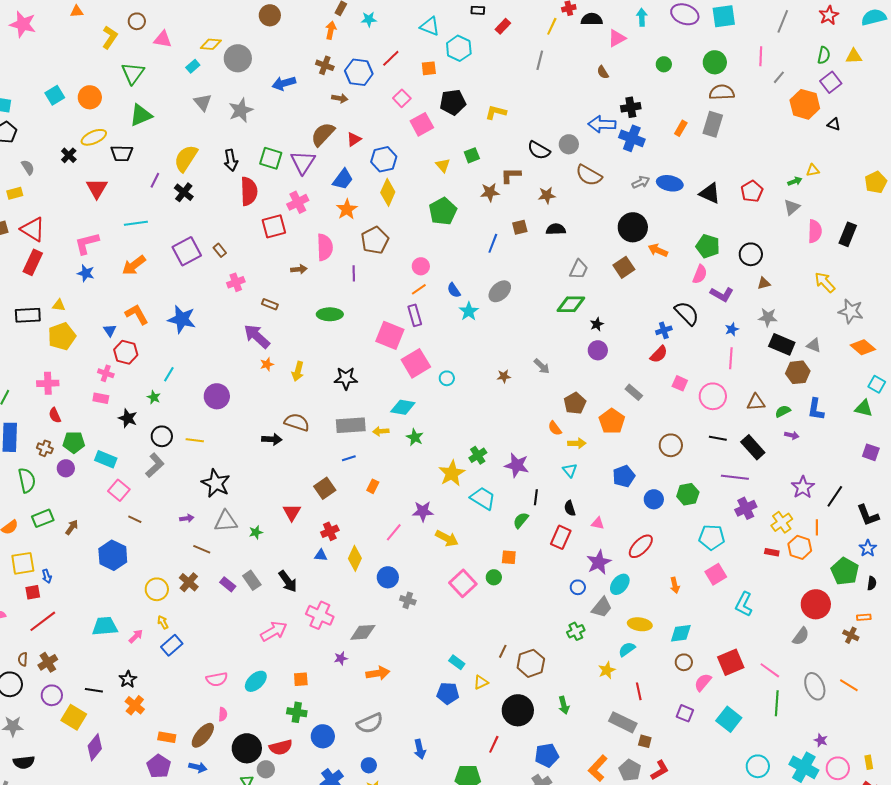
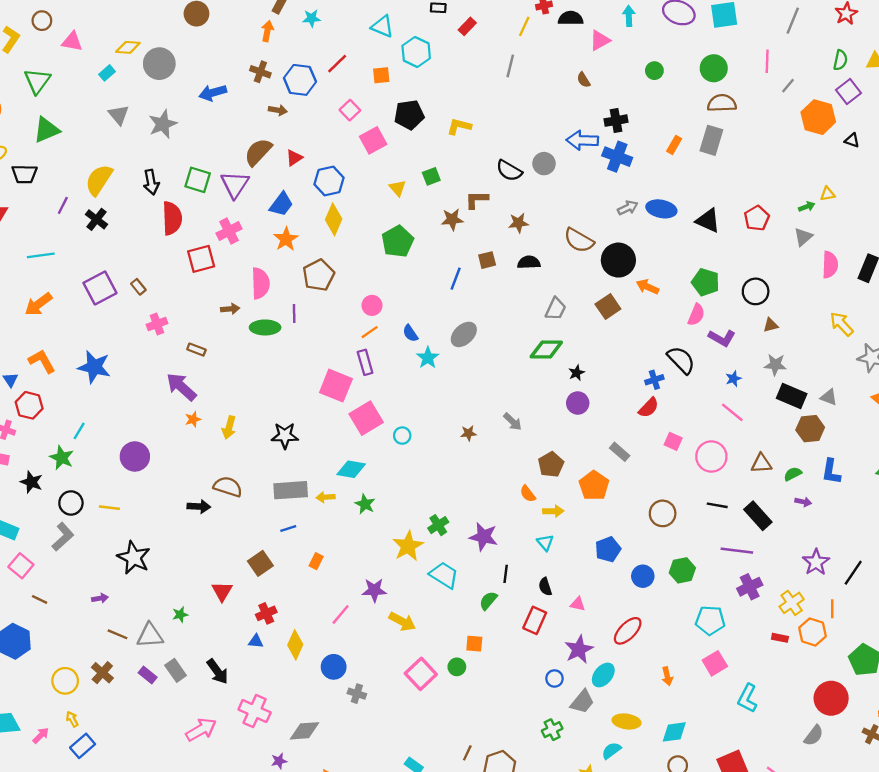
brown semicircle: (589, 175) -> (579, 240), moved
green ellipse: (330, 314) -> (265, 327), moved
pink line: (731, 358) -> (732, 412), turned -55
green star: (154, 397) -> (62, 458), size x1.5
gray triangle: (226, 521) -> (150, 635), moved

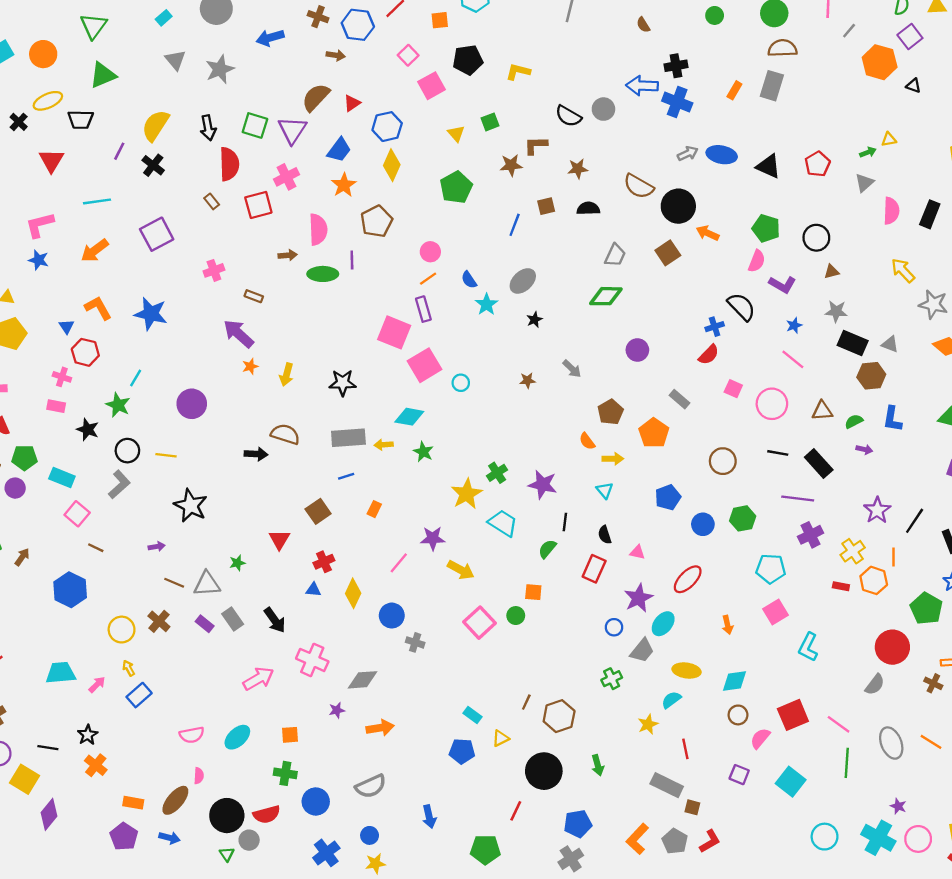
brown rectangle: (138, 287) -> (212, 201), moved
black star: (577, 373) -> (534, 320), moved

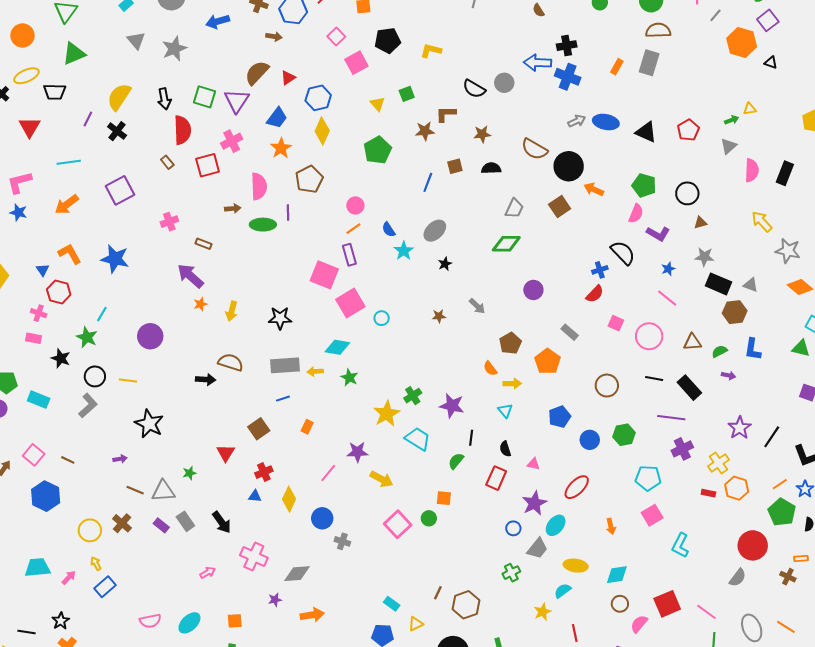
pink square: (77, 514) -> (34, 455), moved
orange line: (894, 557) -> (780, 484), moved, turned 56
pink arrow: (258, 679) -> (208, 573), size x0.6

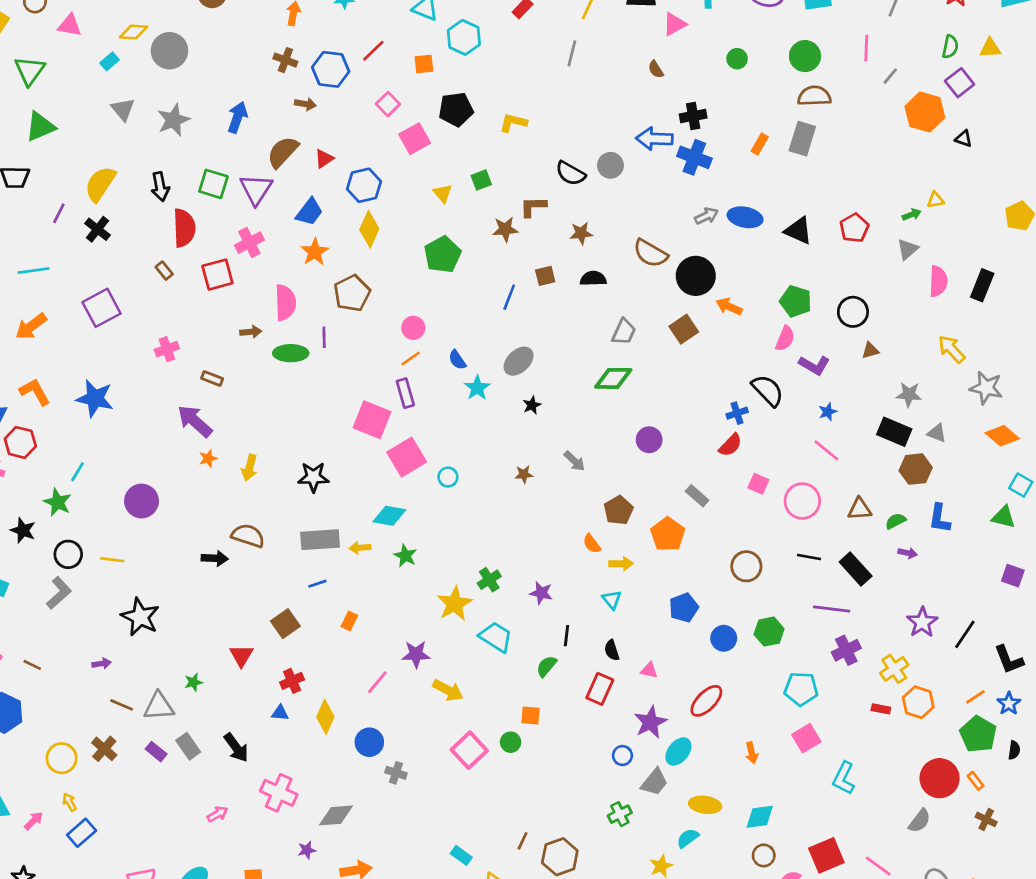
blue arrow: (218, 21) -> (237, 117), moved, turned 125
gray star: (704, 257) -> (909, 394), moved
purple star: (452, 406) -> (541, 593), size x0.7
orange rectangle: (801, 559) -> (976, 781), moved, turned 56

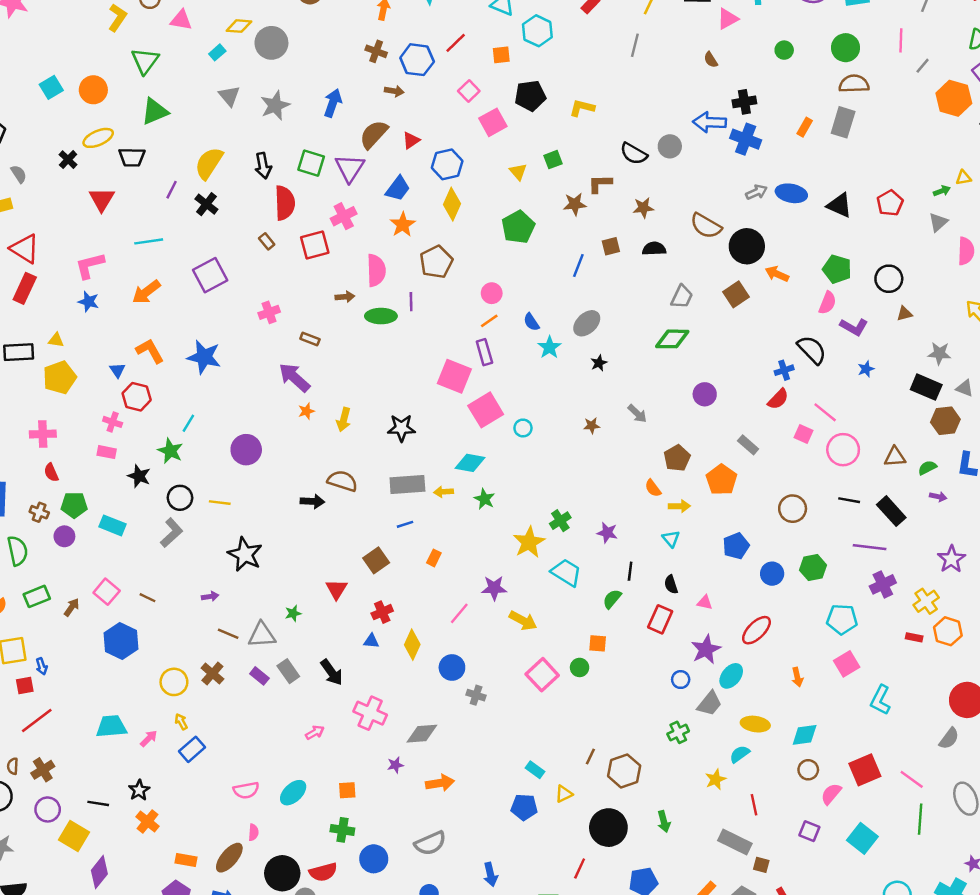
pink line: (826, 450) -> (825, 412), moved

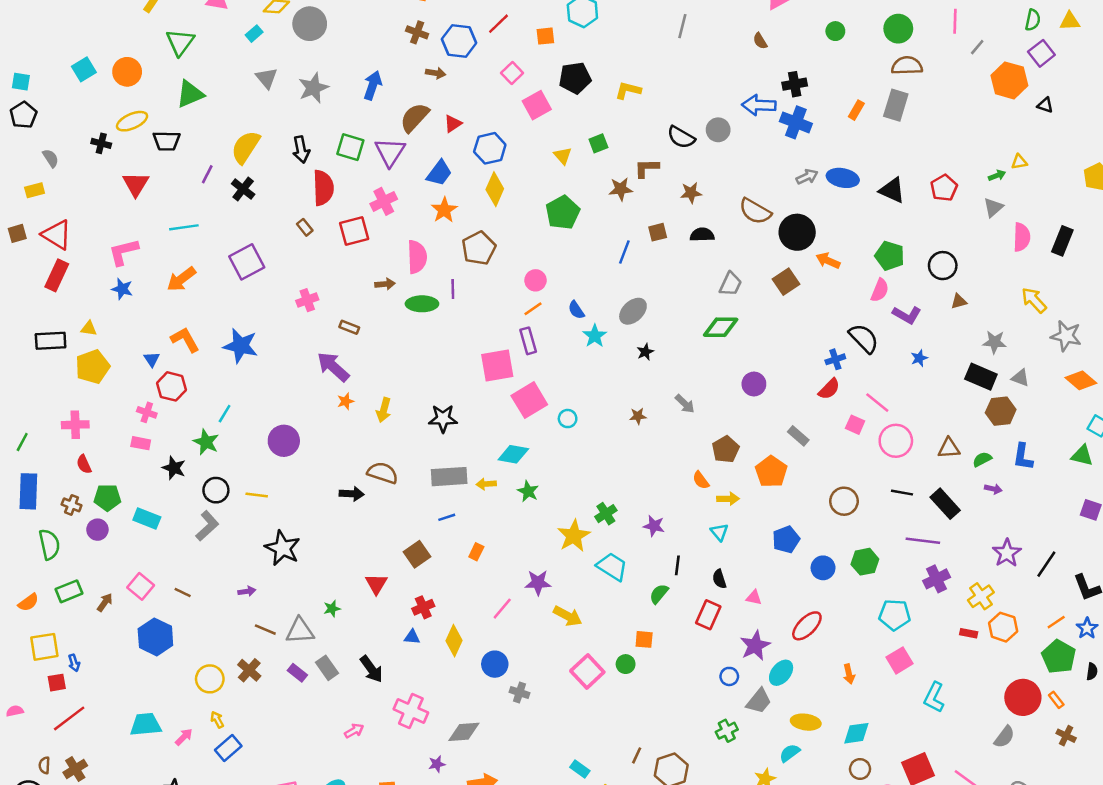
black cross: (68, 160) -> (101, 143), turned -30
pink square: (454, 376) -> (497, 365), turned -32

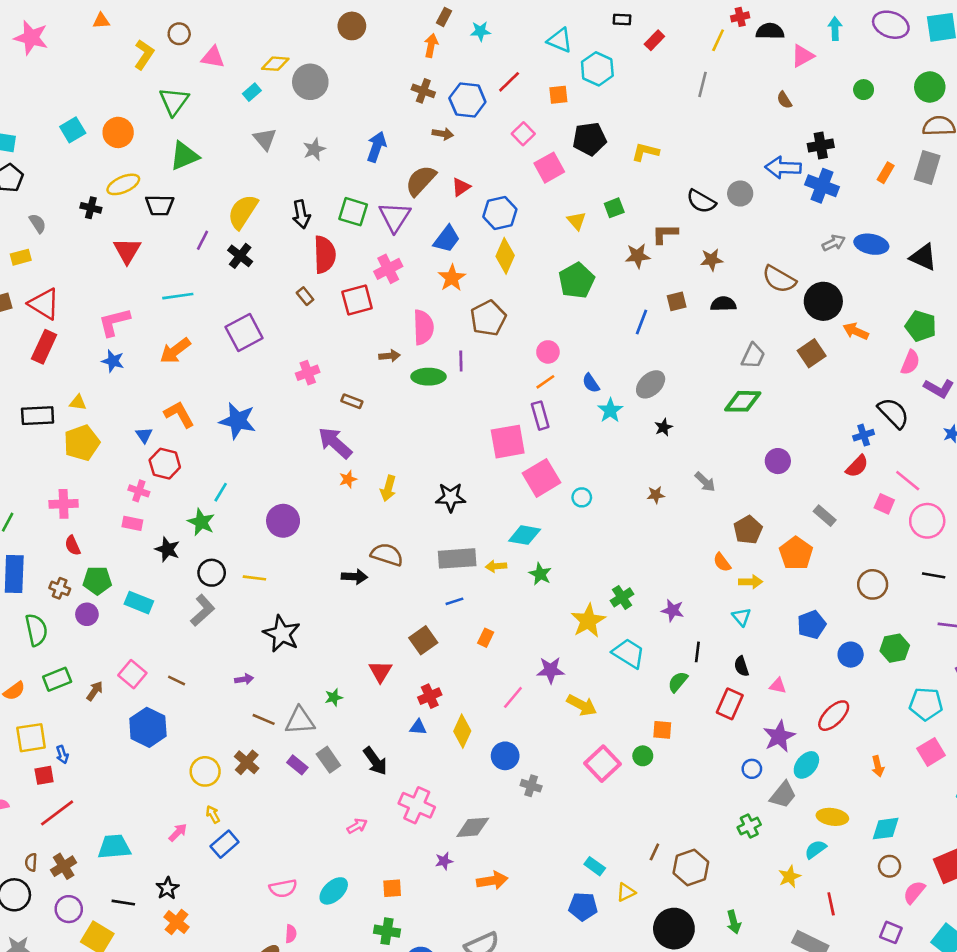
gray star: (313, 88) -> (314, 149), size x0.7
cyan trapezoid: (146, 725) -> (114, 847), moved

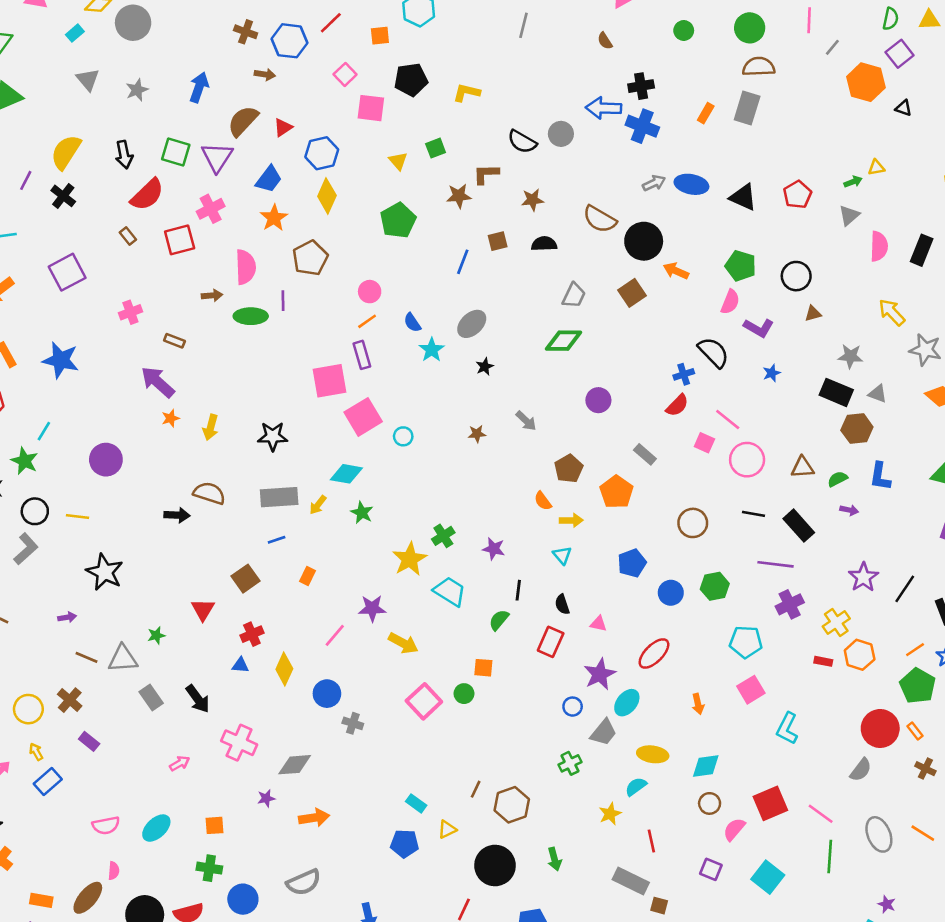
pink square: (549, 168) -> (371, 108), turned 36
red semicircle: (325, 255) -> (147, 195), turned 48
yellow arrow: (496, 566) -> (318, 505), turned -48
purple rectangle: (297, 765) -> (89, 741), moved

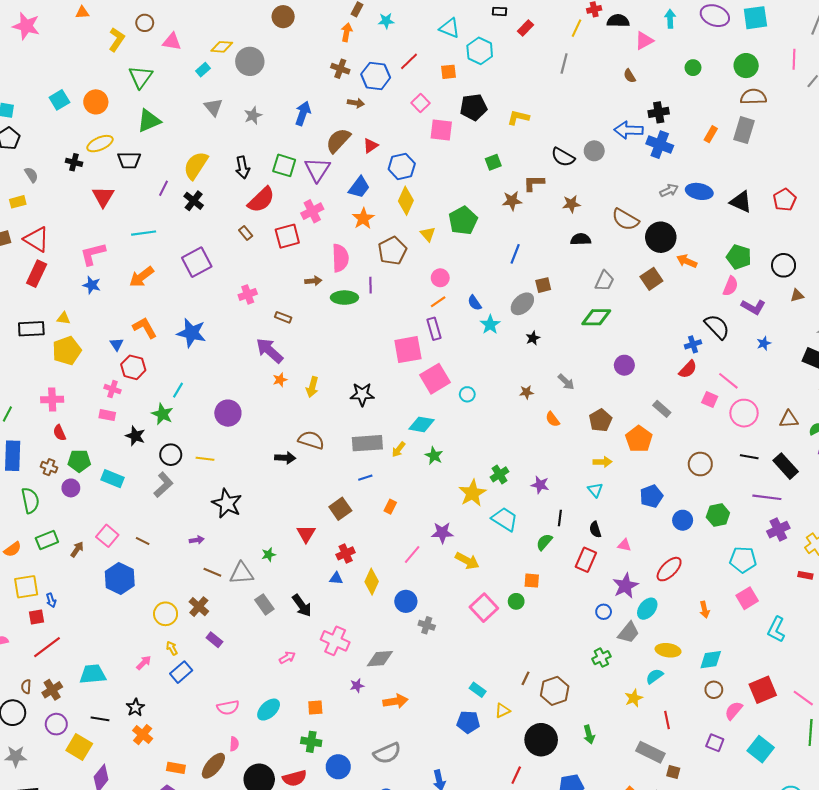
yellow triangle: (398, 161) -> (428, 234), moved
brown square: (498, 241) -> (543, 285), moved
orange semicircle: (543, 501) -> (553, 419), moved

